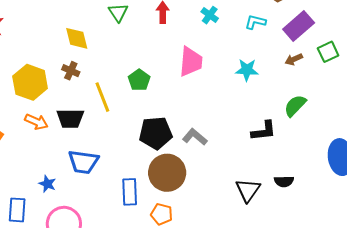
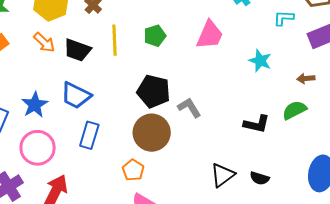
cyan L-shape: (255, 22) -> (284, 18), turned -30
brown arrow: (294, 59) -> (306, 79), moved
blue star: (47, 184) -> (35, 105), size x1.5
blue rectangle: (130, 192) -> (89, 135), moved

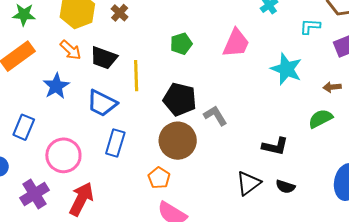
yellow line: (115, 40) -> (136, 76), moved
cyan star: (260, 61) -> (286, 69), size x1.4
blue star: (35, 105) -> (56, 86), moved
black L-shape: (257, 124) -> (275, 146), moved

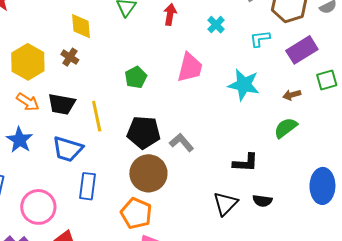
orange pentagon: (159, 178) -> (136, 213), size x1.4

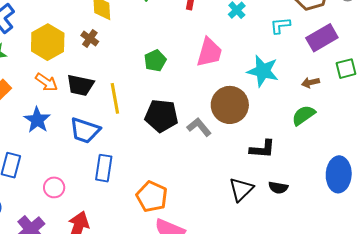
brown circle: (148, 173) -> (230, 105), moved
pink circle: (38, 207) -> (54, 187), size x0.6

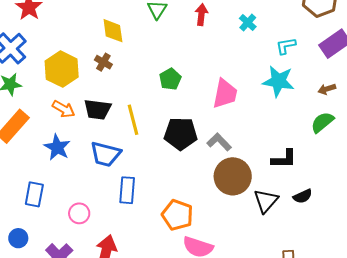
cyan L-shape: (280, 25) -> (286, 46), moved
pink trapezoid: (209, 52) -> (225, 94), moved
brown circle: (230, 105) -> (233, 176), moved
black semicircle: (278, 188) -> (303, 196), turned -30

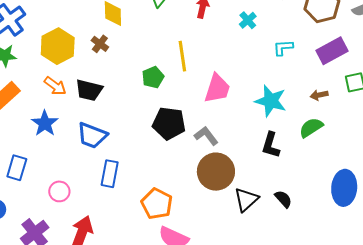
green pentagon: (170, 79) -> (153, 77), moved
cyan star: (278, 81) -> (271, 101), moved
yellow line: (133, 120) -> (182, 56), moved
black L-shape: (284, 159) -> (271, 145), moved, turned 100
black semicircle: (303, 196) -> (283, 199), turned -114

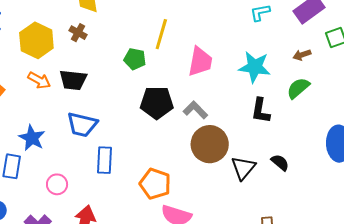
yellow line: (182, 56) -> (161, 34), turned 32
green pentagon: (153, 77) -> (135, 59), turned -30
blue star: (45, 123) -> (32, 138), moved

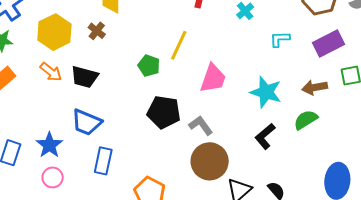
brown arrow: (302, 55) -> (315, 87), size x1.4
black L-shape: (261, 111) -> (265, 136), turned 32
blue star: (32, 138) -> (49, 145), moved

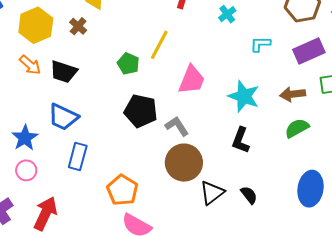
green semicircle: (306, 120) -> (297, 128), moved
black L-shape: (265, 136) -> (241, 140), turned -32

